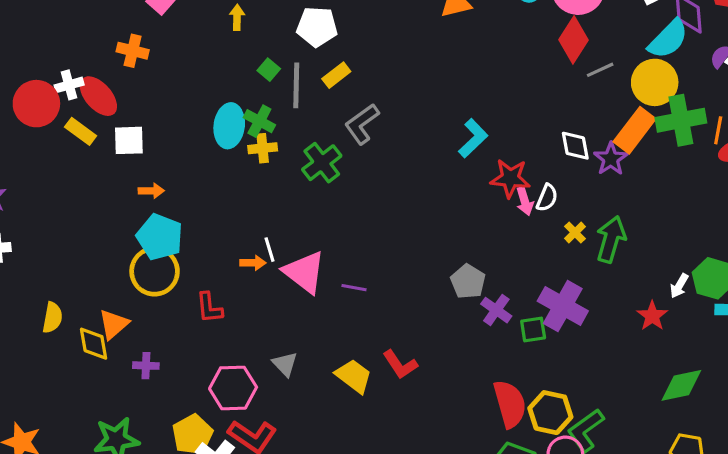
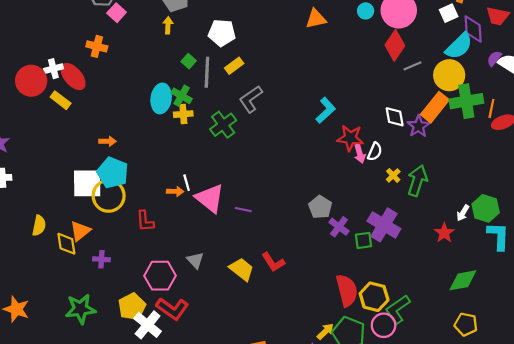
white square: (129, 140) -> (87, 183), moved, size x1.4

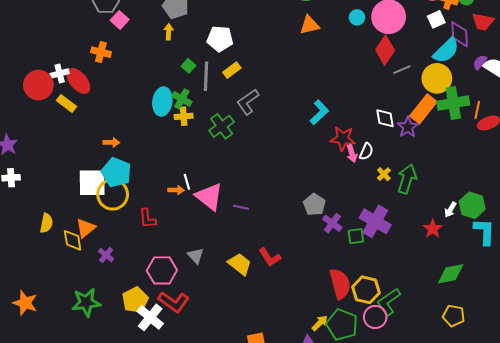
purple cross: (101, 259) -> (106, 255), turned 35

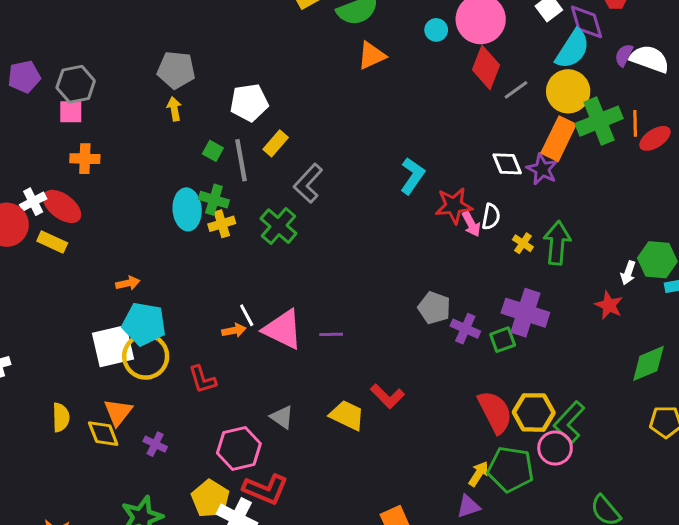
pink square: (120, 20) -> (71, 112), moved, turned -30

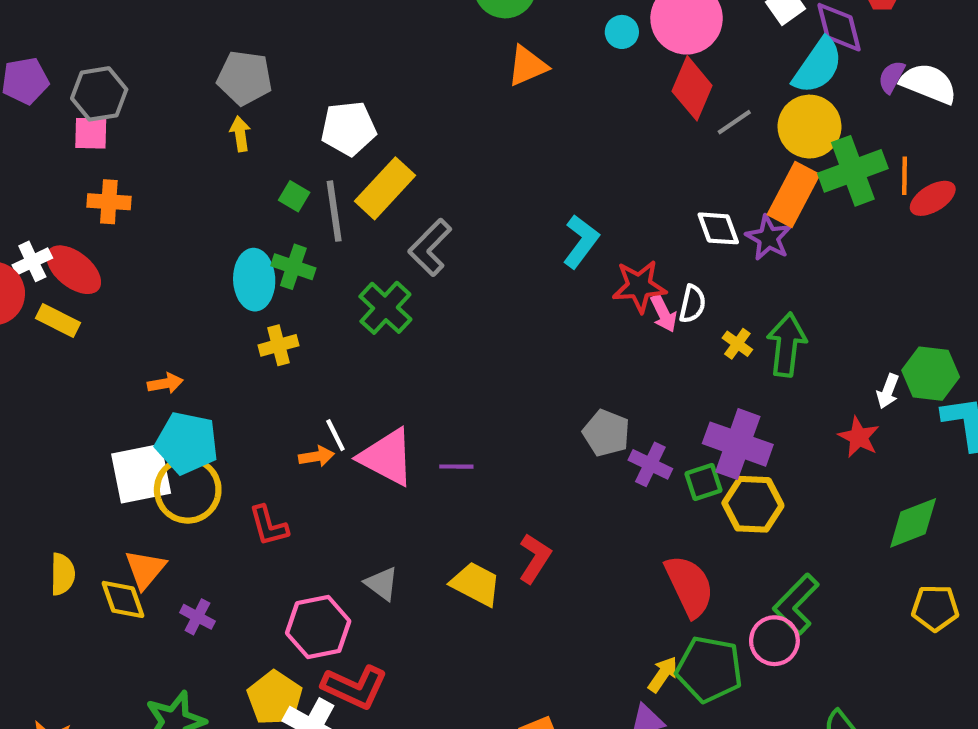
yellow rectangle: (276, 143) -> (385, 188), size x1.6
yellow cross: (222, 224) -> (279, 345), moved
red L-shape: (387, 396) -> (535, 558), turned -104
yellow hexagon: (534, 412) -> (753, 504), moved

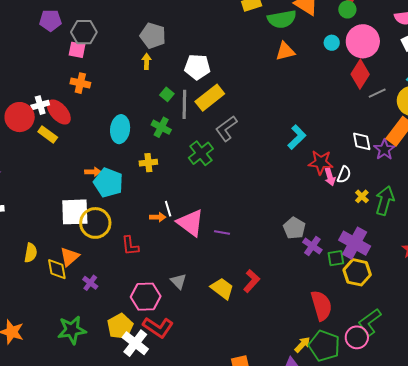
cyan ellipse: (254, 280) -> (120, 129), moved
cyan pentagon: (187, 443) -> (108, 183), moved

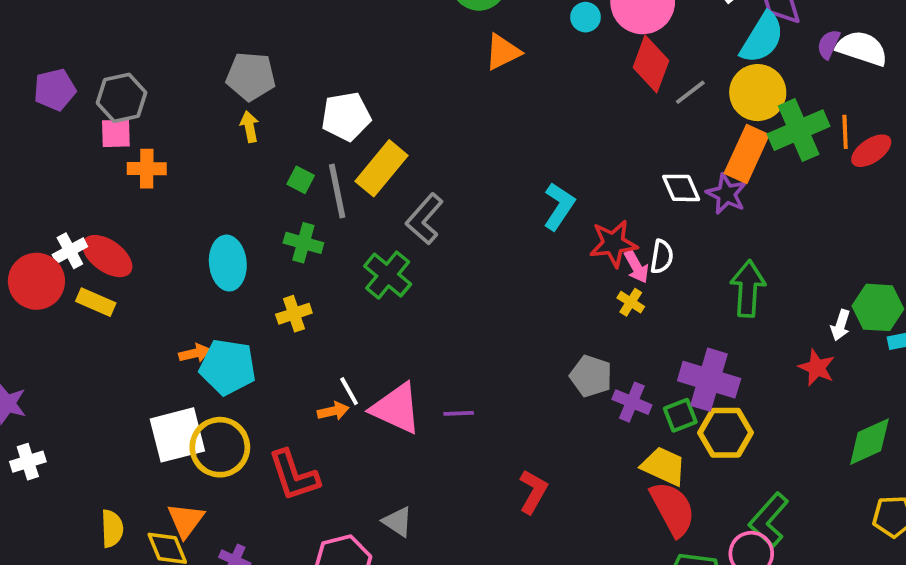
orange cross: (80, 83) -> (147, 169), moved
yellow cross: (362, 196) -> (631, 302), moved
red L-shape: (130, 246) -> (294, 475), size x1.4
yellow trapezoid: (222, 288) -> (664, 466), moved

